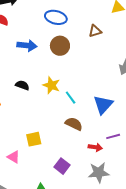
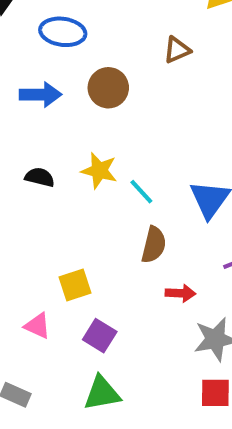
blue ellipse: (56, 17) -> (63, 32), moved
brown semicircle: (74, 124) -> (154, 245), turned 84
red arrow: (95, 147) -> (181, 293), moved
purple square: (62, 166) -> (100, 336), moved

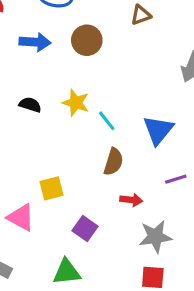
pink triangle: (37, 326) -> (21, 217), size x1.4
purple square: (100, 336) -> (85, 229), moved

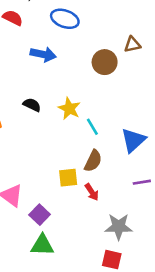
brown circle: (87, 40) -> (105, 62), moved
yellow square: (52, 188) -> (68, 178), moved
red arrow: (131, 200) -> (92, 192), moved, turned 42
purple square: (85, 229) -> (40, 215), moved

